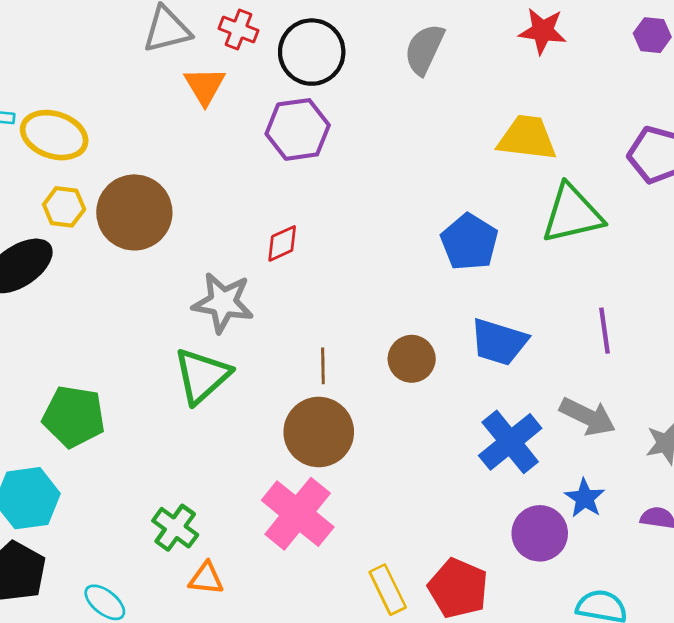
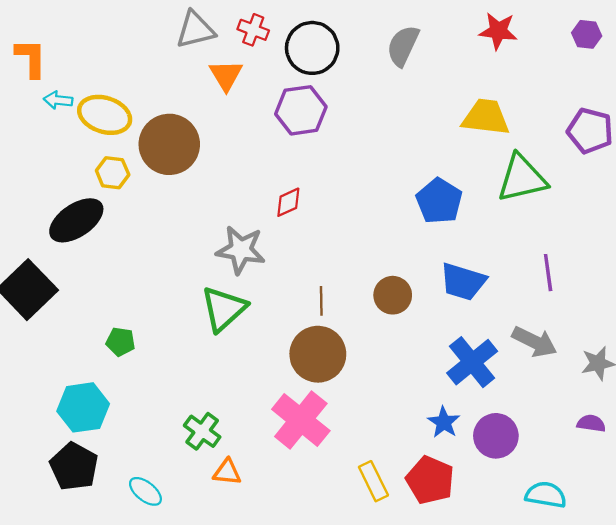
brown circle: (134, 212) -> (169, 144), moved
green pentagon: (74, 417) -> (121, 342), size x0.6
blue star: (585, 498) -> (444, 422), moved

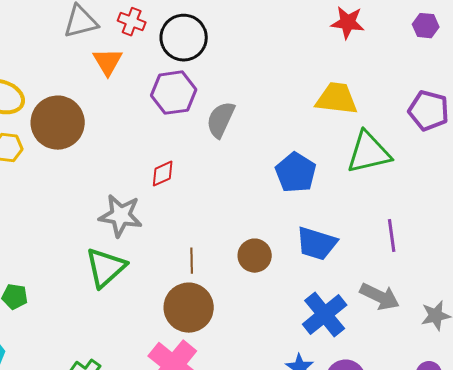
gray semicircle: (403, 46) -> (221, 120), moved

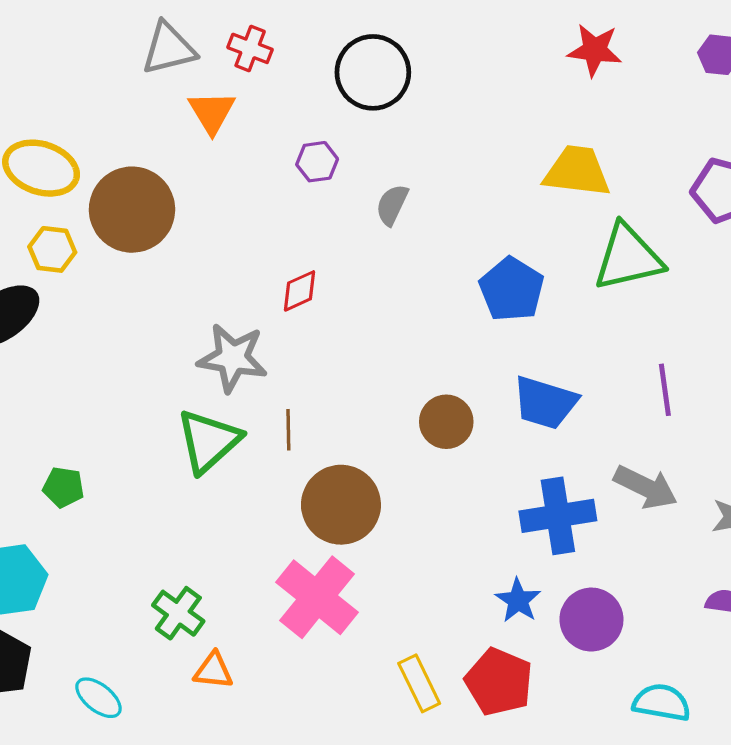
black circle: (184, 38) -> (373, 72), moved
purple hexagon: (174, 93) -> (317, 162), size x0.6
gray semicircle: (221, 120) -> (392, 205), size x0.7
brown line: (192, 261) -> (288, 430), moved
blue cross: (325, 315) -> (558, 516), turned 30

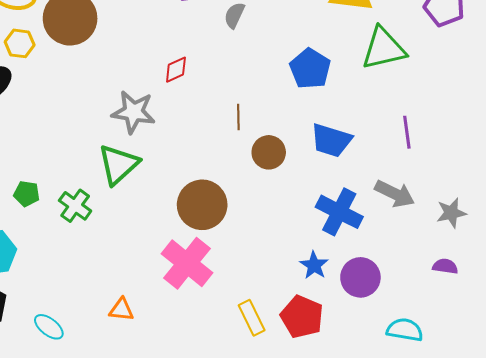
brown line: (288, 430) -> (238, 117), moved
blue cross: (558, 516) -> (339, 212), turned 36
green cross: (178, 613) -> (75, 206), moved

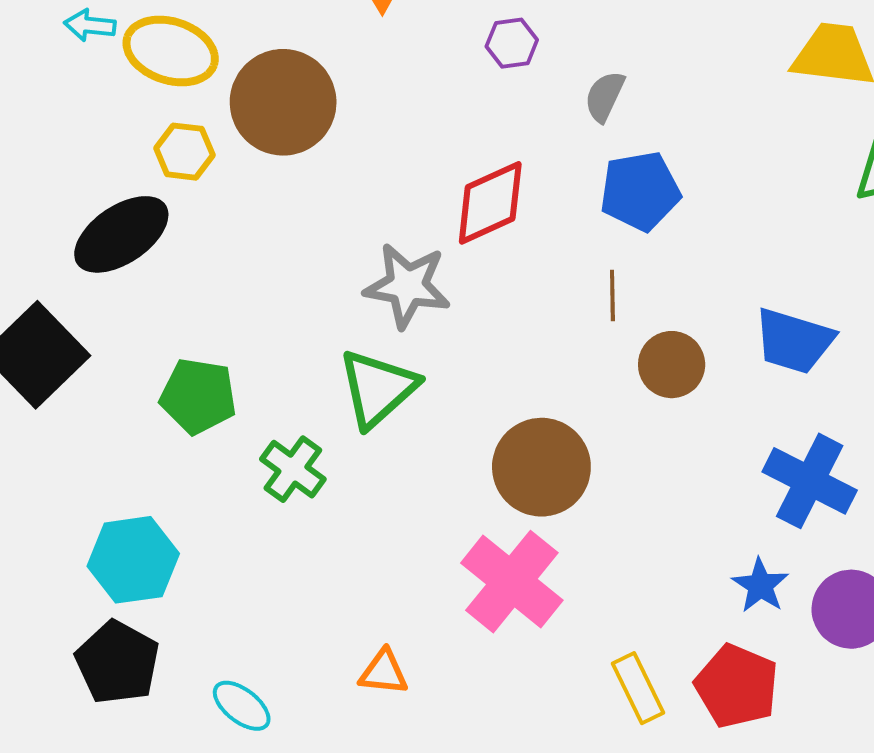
blue pentagon: (310, 69) -> (640, 191), moved, turned 30
red diamond: (176, 70) -> (490, 203), size x1.6
green pentagon: (27, 194) -> (198, 396), moved, size x1.5

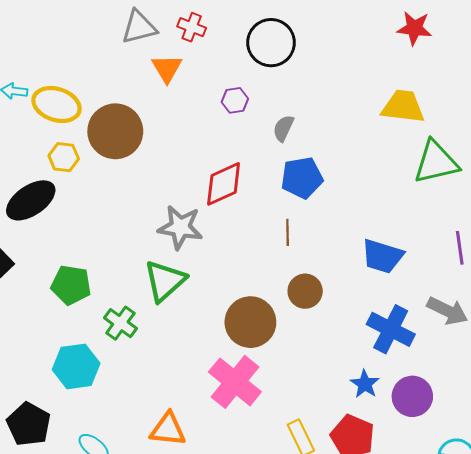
brown circle: (672, 365) -> (305, 291), moved
cyan hexagon: (133, 560) -> (76, 366), moved
orange triangle: (384, 672) -> (168, 429), size x1.4

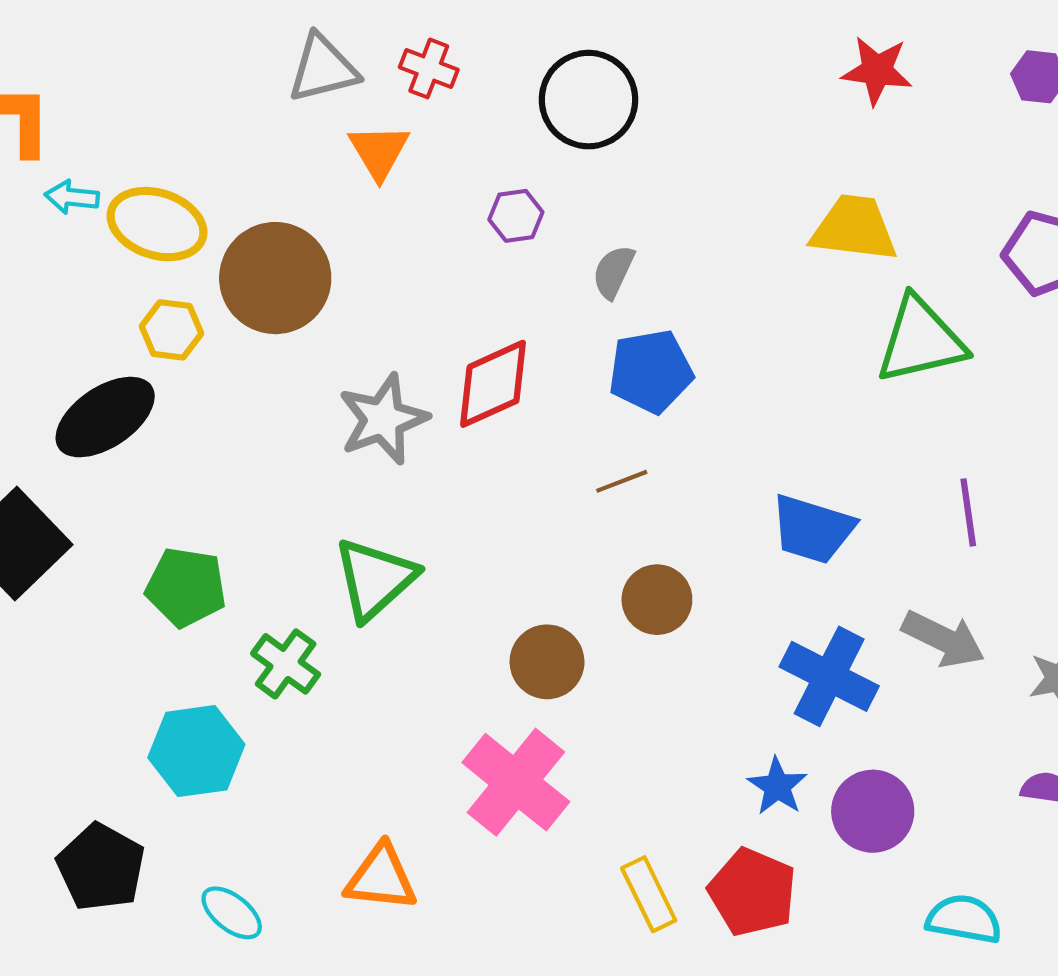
gray star: (180, 227) -> (383, 419), moved, turned -30
brown line: (288, 232) -> (622, 481), turned 70
brown circle: (250, 322) -> (547, 662), size x0.7

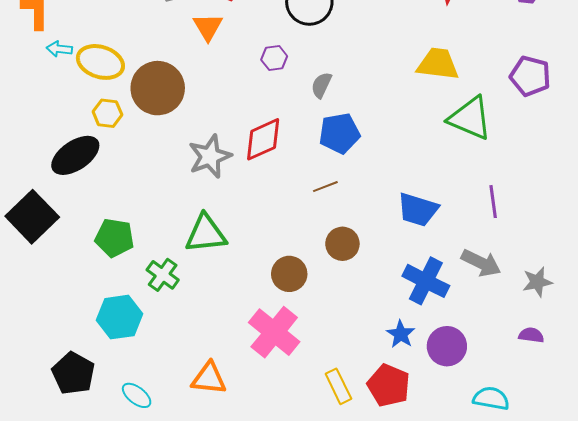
green triangle: (920, 340) -> (470, 118), turned 36
green triangle: (375, 579) -> (206, 234), turned 36

